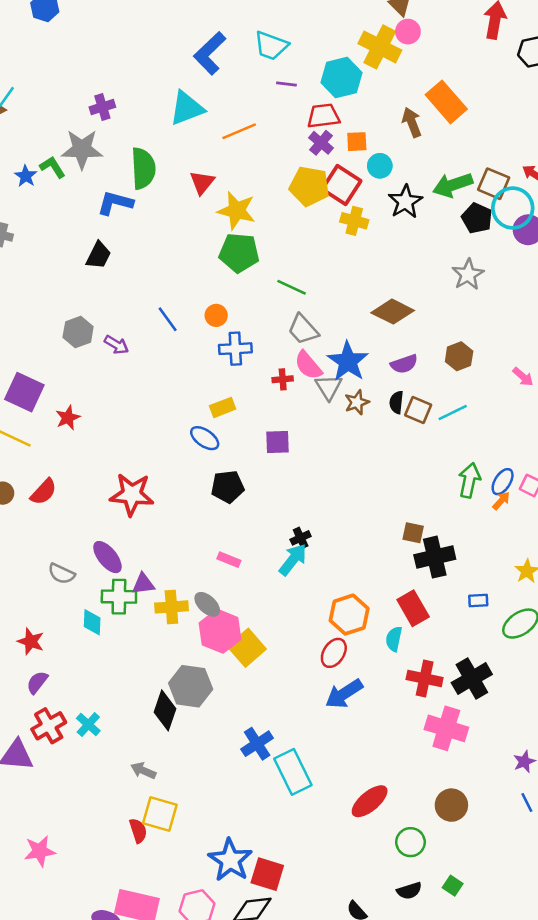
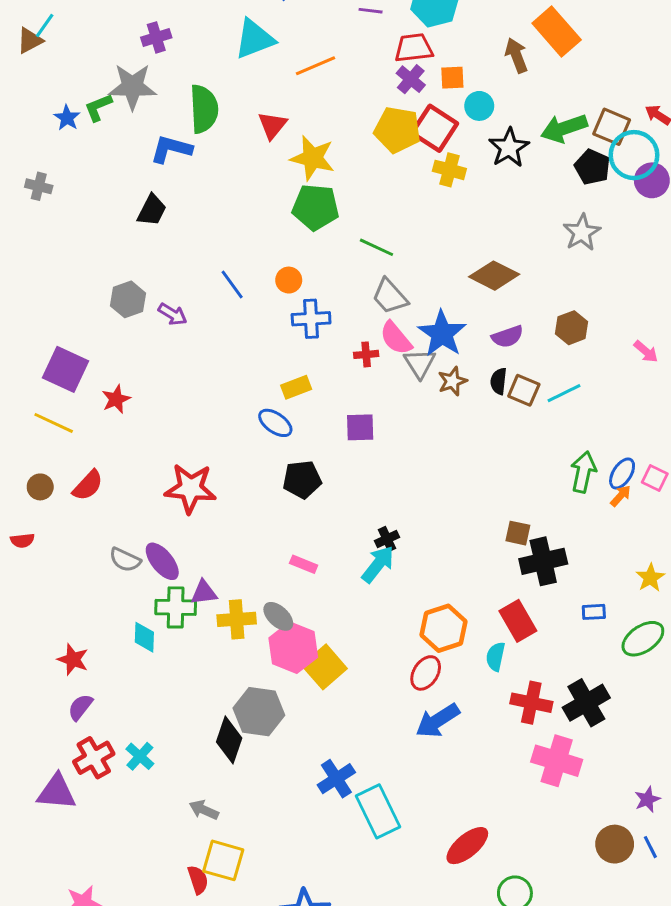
green L-shape: (53, 167) -> (98, 107), turned -80
gray semicircle: (61, 574) -> (125, 560), moved
brown circle: (451, 805) -> (615, 844), moved

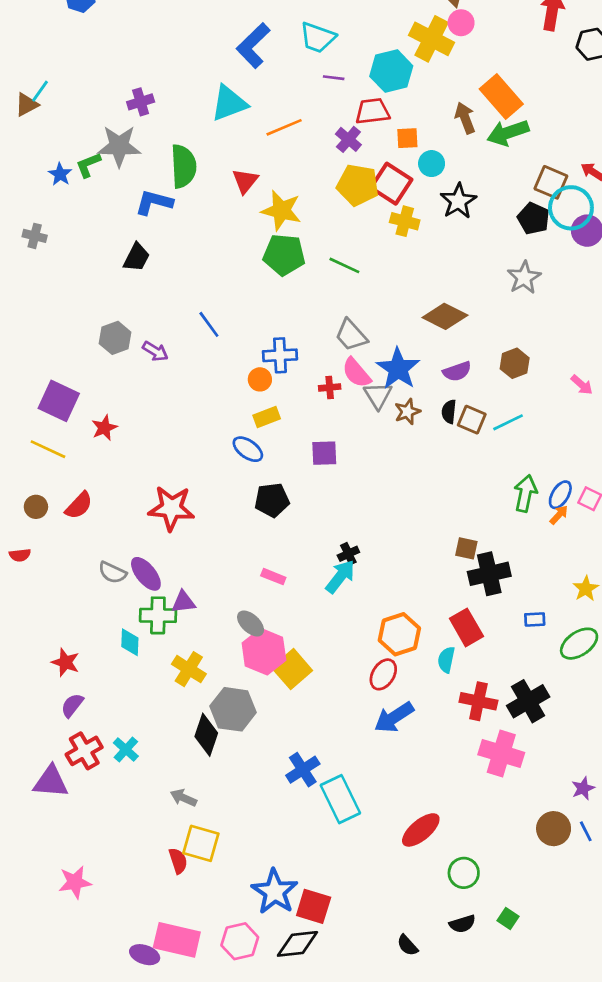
purple cross: (411, 79) -> (348, 139), moved
green arrow: (564, 128) -> (508, 133), moved
green line: (377, 247) -> (344, 265), moved
orange circle: (289, 280) -> (260, 379), moved
yellow cross: (237, 619) -> (189, 669), moved, turned 36

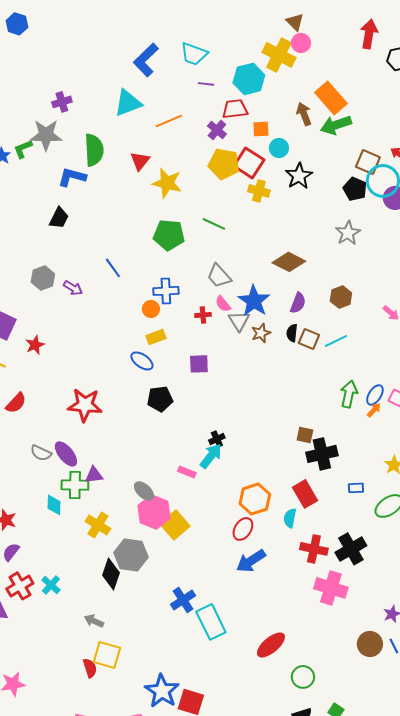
green pentagon: (284, 255) -> (169, 235), moved
purple semicircle: (457, 371) -> (298, 303), turned -50
pink semicircle: (356, 373) -> (223, 304), size x0.7
pink rectangle: (273, 577) -> (187, 472), moved

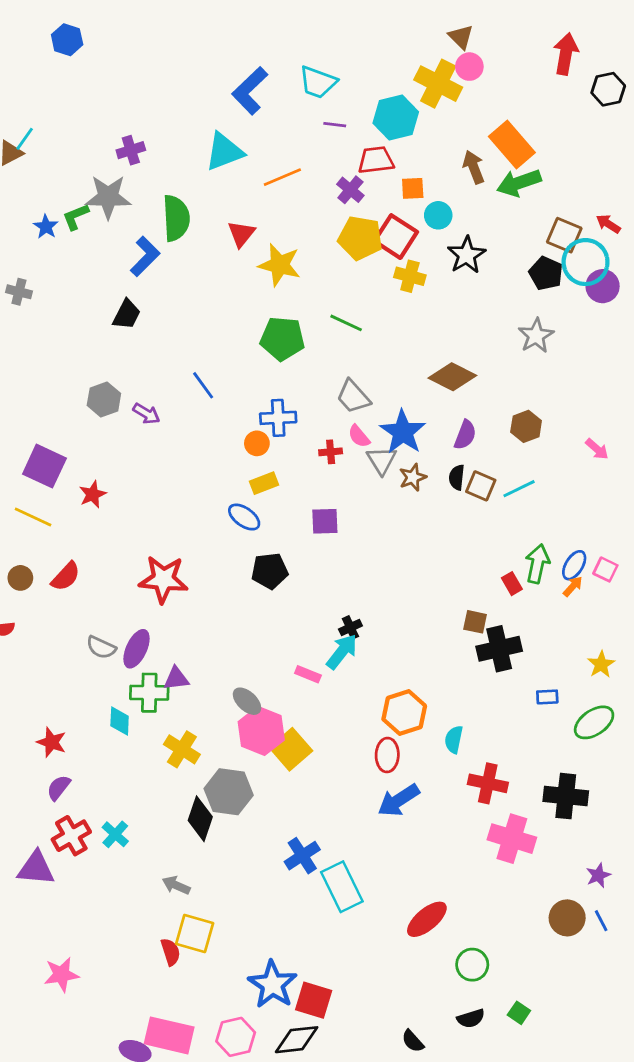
blue L-shape: (72, 177) -> (145, 256), turned 120
purple ellipse: (66, 454) -> (137, 649), turned 64
red rectangle: (305, 494) -> (512, 584), moved, size x0.6
red ellipse: (243, 529) -> (387, 755), turned -30
black cross: (351, 549) -> (566, 796), moved, turned 36

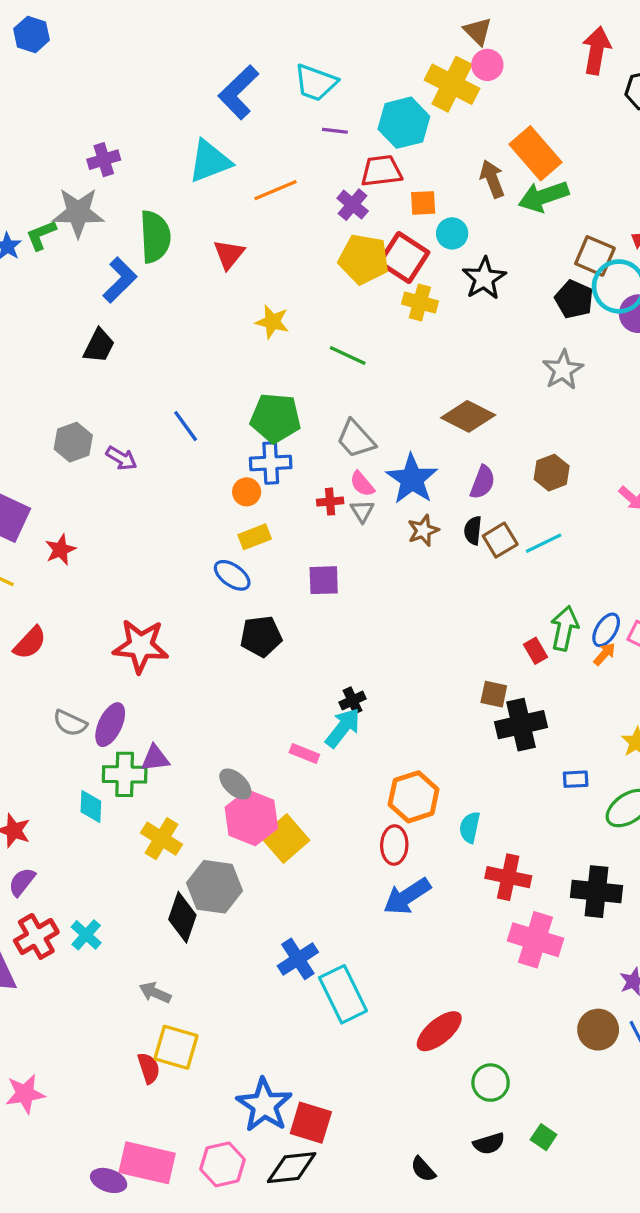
yellow star: (280, 265) -> (272, 322), moved, size x0.7
green pentagon: (282, 339) -> (275, 418), moved
gray triangle: (382, 460) -> (362, 511), moved, size x0.7
brown square: (481, 486) -> (500, 540), turned 36

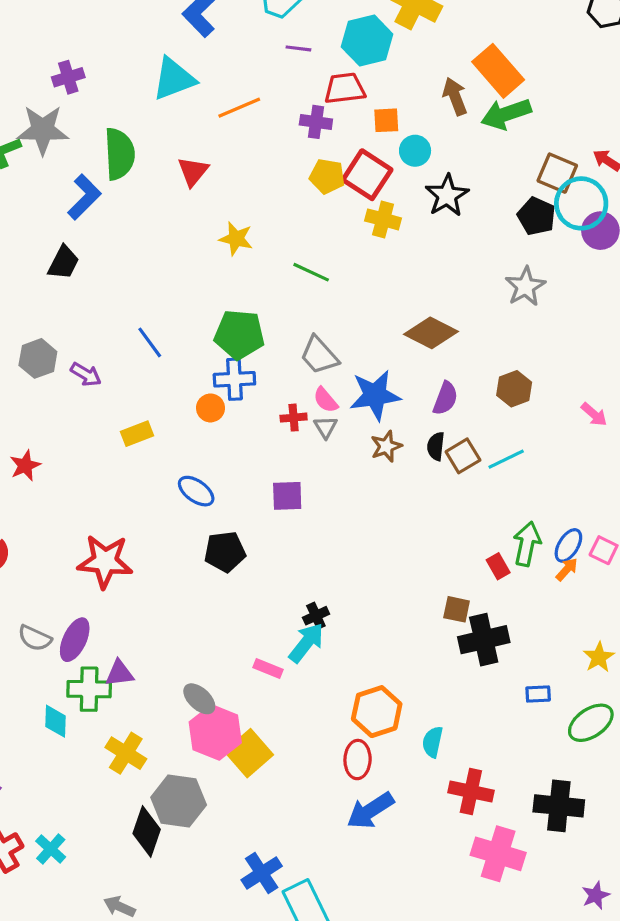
purple cross: (353, 205) -> (316, 122), turned -32
yellow pentagon: (364, 259) -> (327, 176), size x0.7
blue star: (412, 479) -> (375, 395), turned 30
yellow rectangle: (255, 537) -> (137, 434), moved

